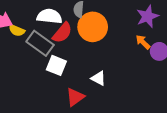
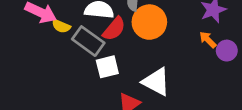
white square: (56, 65) -> (107, 67), turned -36
white triangle: (98, 78) -> (156, 82), size x1.6

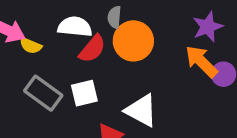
orange arrow: (208, 40) -> (201, 62), size x1.6
gray rectangle: (88, 41) -> (43, 93), moved

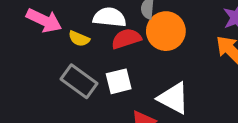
yellow semicircle: (31, 46) -> (79, 39), moved
red semicircle: (92, 49) -> (126, 39), turned -148

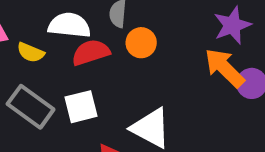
orange circle: (166, 31) -> (141, 43), size x0.6

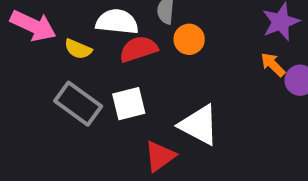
orange arrow: (225, 68) -> (273, 65), size x0.6

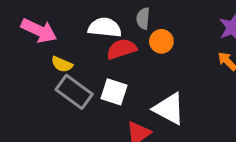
yellow semicircle: (78, 49) -> (62, 64), moved
white square: (129, 104) -> (114, 92), turned 32

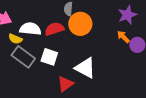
white semicircle: (105, 28) -> (30, 29), moved
orange circle: (161, 41) -> (80, 24), size x1.5

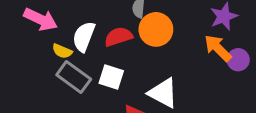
white semicircle: (30, 29) -> (84, 37), turned -75
orange arrow: (123, 37) -> (218, 48), size x1.5

